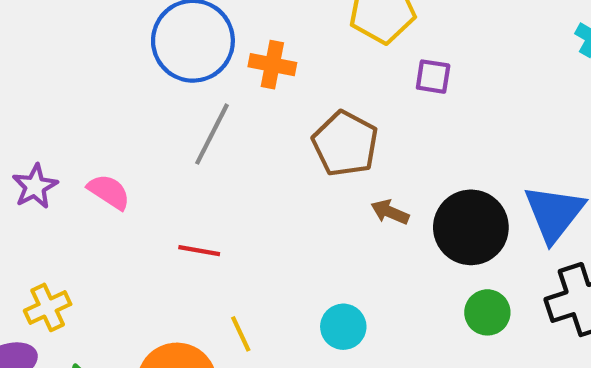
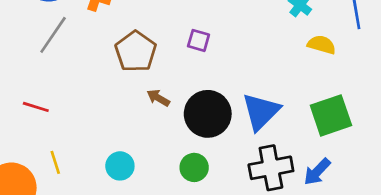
purple square: (433, 77) -> (199, 40), moved
green circle: (487, 312) -> (194, 167), moved

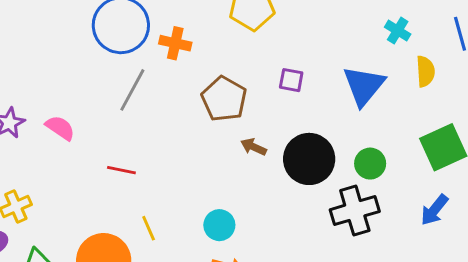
yellow semicircle: (322, 45) -> (425, 71), turned 76
blue triangle: (261, 112) -> (364, 86), moved
green circle: (194, 167) -> (370, 164), moved
black cross: (271, 168) -> (355, 211), moved

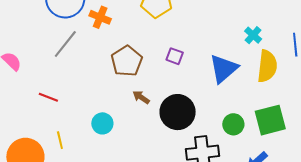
yellow semicircle: (425, 71) -> (267, 66), size x1.5
green circle: (370, 164) -> (233, 124), moved
cyan circle: (219, 225) -> (102, 123), moved

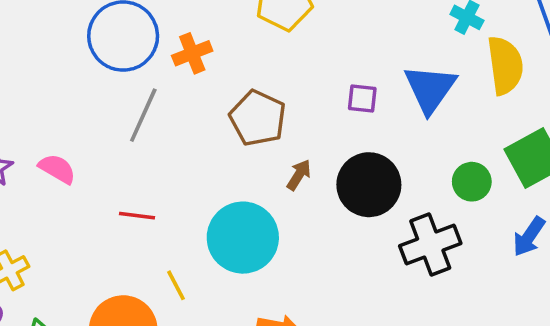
orange cross: (100, 17) -> (192, 53), turned -30
purple square: (175, 56) -> (362, 99), moved
brown arrow: (141, 97) -> (299, 175), turned 102
cyan circle: (102, 123) -> (243, 238), size x1.8

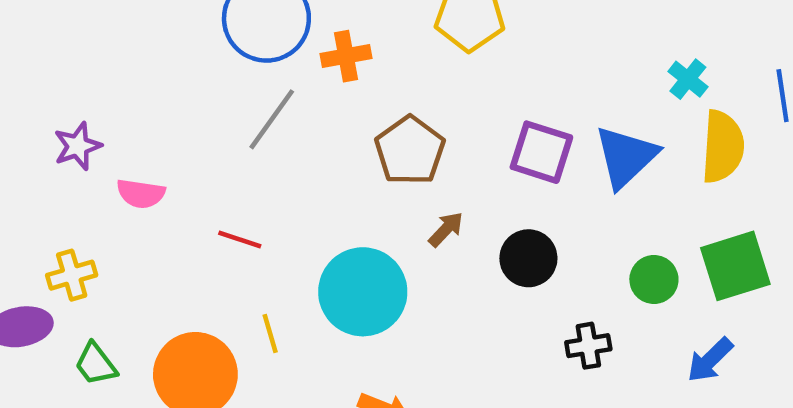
purple square: (362, 99) -> (541, 152), size x1.6
pink semicircle: (57, 169) -> (141, 194), moved, turned 147
black circle: (369, 185) -> (528, 258), size x0.7
black cross: (430, 245) -> (588, 346), size x0.6

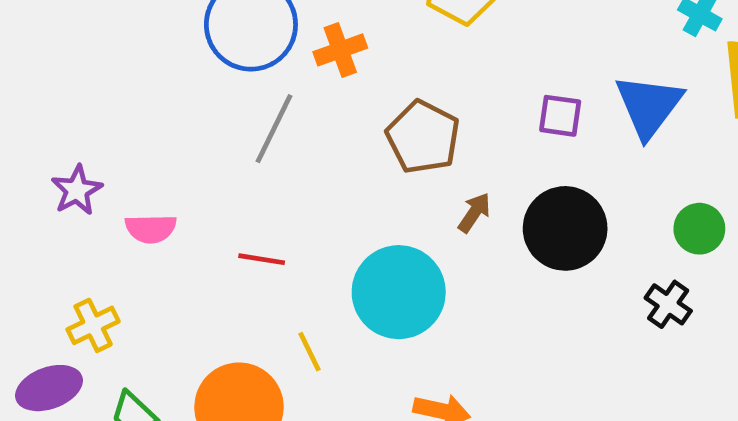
purple square: (541, 152) -> (560, 116), size x0.7
black circle: (528, 258) -> (565, 228), size x1.4
black cross: (588, 346) -> (668, 304), moved, turned -36

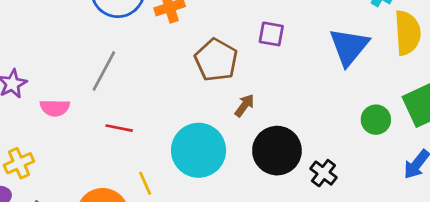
purple square: (560, 116) -> (271, 34), moved
gray line: (274, 129) -> (104, 71), moved
black circle: (565, 228) -> (277, 151), moved
black cross: (668, 304) -> (323, 173), moved

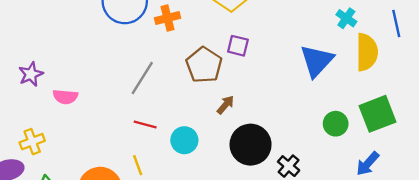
purple square: (271, 34) -> (238, 46), moved
gray line: (104, 71) -> (142, 78), moved
red line: (119, 128) -> (145, 125), moved
cyan circle: (199, 150) -> (184, 140), size x0.6

